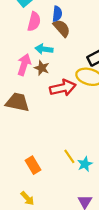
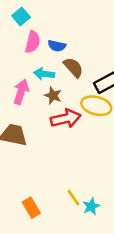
blue semicircle: (57, 14) -> (57, 46), moved, turned 96
brown semicircle: (62, 28) -> (73, 67), moved
brown star: (42, 68) -> (53, 96), moved

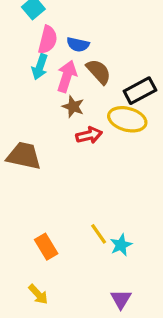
cyan arrow: (44, 74) -> (40, 67), moved, turned -78
pink arrow: (21, 92) -> (67, 76), moved
red arrow: (66, 118) -> (89, 135), size x0.7

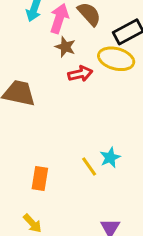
cyan star: (121, 245) -> (110, 158), moved
orange rectangle: (46, 247) -> (40, 178), turned 40

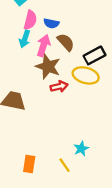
brown star: (65, 47) -> (48, 67), size x1.6
yellow line: (89, 166) -> (65, 165), moved

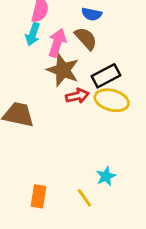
blue semicircle: (51, 23) -> (92, 14), moved
black rectangle: (95, 55) -> (106, 76), moved
yellow ellipse: (86, 75) -> (112, 100), moved

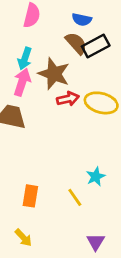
cyan arrow: (33, 34) -> (25, 58), moved
pink arrow: (57, 43) -> (22, 82), moved
black rectangle: (106, 76) -> (96, 46), moved

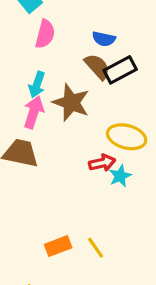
red arrow: (68, 99) -> (102, 163), moved
cyan star: (96, 177) -> (120, 176), moved
orange rectangle: (30, 196) -> (58, 246), moved, turned 60

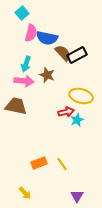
blue semicircle: (104, 39) -> (47, 38), moved, size x1.5
brown star: (71, 102) -> (47, 75), size x0.7
pink arrow: (34, 112) -> (24, 81), turned 78

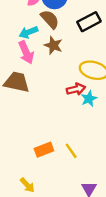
brown semicircle: (63, 53) -> (50, 19), moved
cyan arrow: (26, 64) -> (28, 32), turned 49
pink arrow: (24, 81) -> (26, 52), turned 60

